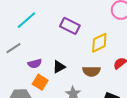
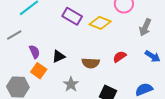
yellow diamond: (99, 43) -> (100, 23), moved, turned 45
purple semicircle: (35, 64) -> (34, 52), turned -104

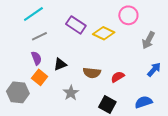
gray line: (14, 35) -> (39, 36), moved
blue arrow: (153, 56) -> (154, 70), turned -84
red semicircle: (120, 57) -> (118, 77), moved

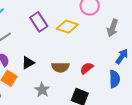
purple rectangle: (76, 25) -> (39, 22), turned 30
blue semicircle: (144, 102) -> (115, 79), moved, turned 114

